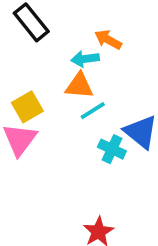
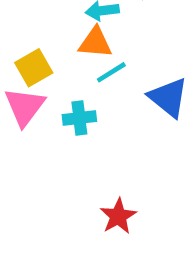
cyan cross: (112, 149) -> (79, 118), moved, turned -32

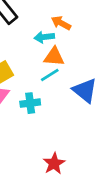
orange triangle: (95, 43) -> (54, 57), moved

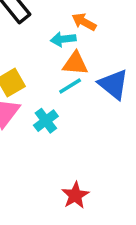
blue triangle: (85, 90) -> (113, 84), moved
cyan cross: (30, 103) -> (46, 121), turned -30

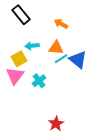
cyan arrow: (63, 39) -> (32, 46), moved
cyan line: (70, 86) -> (61, 59), moved

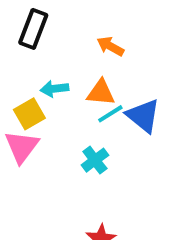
black rectangle: (21, 15) -> (33, 29), turned 60
cyan cross: (39, 81) -> (95, 160), moved

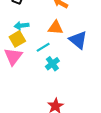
cyan arrow: (54, 89) -> (21, 26), moved
cyan line: (110, 114) -> (43, 47), moved

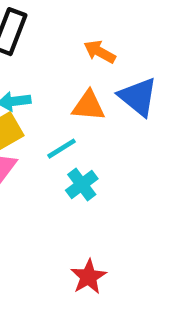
blue triangle: (78, 40) -> (138, 97), moved

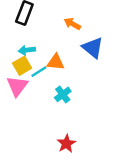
orange triangle: (88, 106) -> (56, 62), moved
cyan line: (61, 149) -> (39, 72), moved

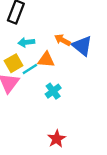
orange arrow: (72, 24) -> (62, 40), moved
cyan arrow: (27, 50) -> (26, 42), moved

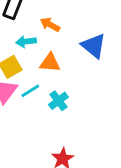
orange arrow: (62, 40) -> (50, 25), moved
cyan line: (30, 69) -> (30, 91), moved

